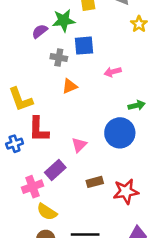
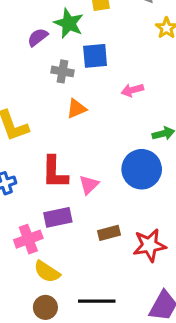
green star: (64, 20) -> (69, 23), turned 30
red L-shape: (38, 129) -> (55, 172), moved
purple rectangle: (55, 170) -> (58, 217), turned 30

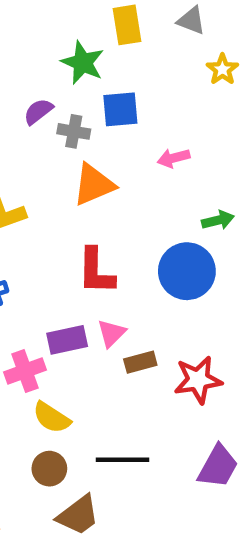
purple semicircle: (38, 37) -> (38, 111), moved
orange triangle: (76, 109) -> (94, 185), size x1.5
red L-shape: (55, 172) -> (96, 271), moved
pink triangle: (89, 185) -> (111, 333), moved

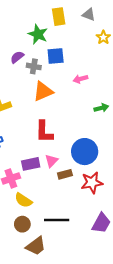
blue circle: (187, 271) -> (85, 152), moved

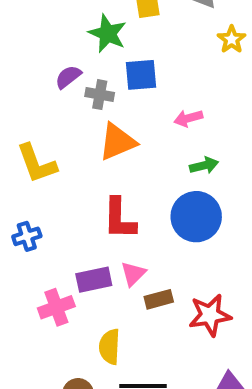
green arrow: (101, 108) -> (204, 165), moved
blue circle: (85, 152) -> (196, 217), moved
yellow semicircle: (23, 200) -> (110, 347), moved, turned 60

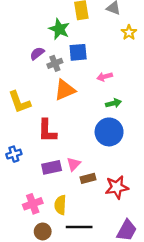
gray cross: (100, 95) -> (55, 63), turned -32
red L-shape: (119, 219) -> (47, 131), moved
blue cross: (27, 236) -> (14, 154), moved
pink cross: (56, 307) -> (33, 204), moved

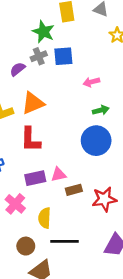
purple semicircle: (37, 53) -> (18, 69), moved
gray cross: (55, 63) -> (39, 56), moved
orange triangle: (65, 90) -> (33, 103), moved
pink triangle: (74, 164) -> (59, 175), turned 32
pink cross: (33, 204) -> (15, 204), moved, turned -30

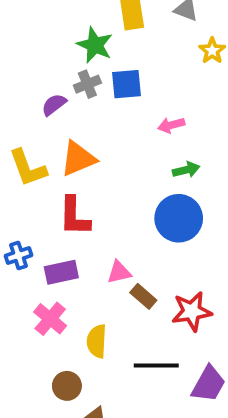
purple rectangle: (35, 178) -> (61, 272), moved
brown rectangle: (74, 190) -> (143, 296), turned 56
black line: (64, 241) -> (156, 365), moved

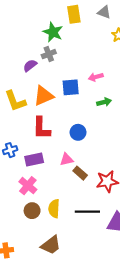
blue square: (127, 84) -> (71, 87), moved
blue circle: (179, 218) -> (78, 132), moved, size x0.6
yellow semicircle: (97, 341) -> (54, 209), moved
brown circle: (67, 386) -> (32, 211), moved

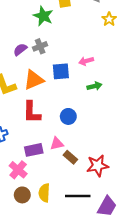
gray cross: (49, 54) -> (40, 46), moved
purple rectangle: (34, 159) -> (34, 150), moved

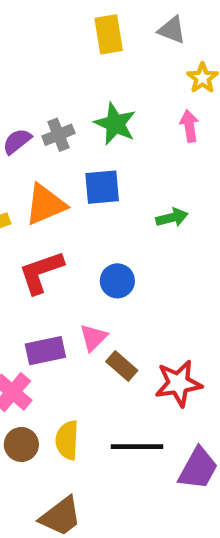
green star: (43, 16) -> (115, 124), moved
pink arrow: (86, 61) -> (189, 126), moved, turned 96
red L-shape: (32, 112) -> (41, 272), turned 70
pink triangle: (57, 144) -> (93, 338), turned -32

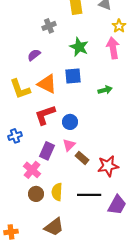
pink arrow: (189, 126) -> (113, 48), size x1.5
gray cross: (58, 135) -> (49, 26), moved
orange triangle: (45, 205) -> (47, 84), turned 50
blue circle: (117, 281) -> (70, 122), moved
purple rectangle: (45, 351) -> (47, 151), turned -54

